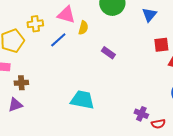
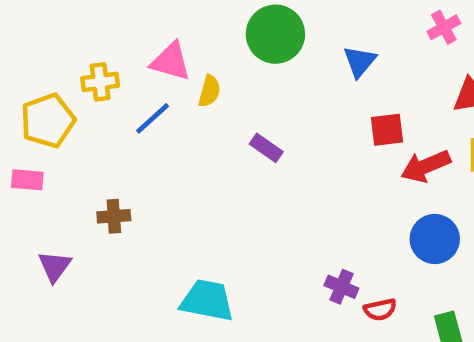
brown cross: (21, 83) -> (114, 216), moved
cyan trapezoid: (82, 100) -> (207, 300), moved
purple triangle: (15, 105) -> (55, 266), turned -35

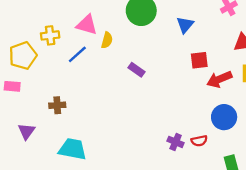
cyan trapezoid: (207, 300) -> (73, 149), moved
red semicircle: (380, 310) -> (199, 141), moved

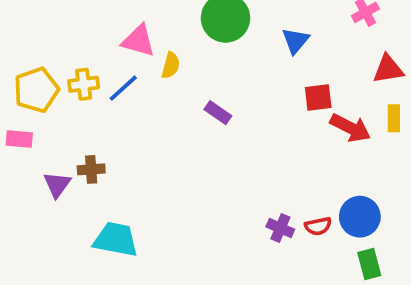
yellow cross: (50, 35) -> (84, 84), moved
red arrow: (219, 79) -> (350, 128), turned -130
blue circle: (224, 117) -> (360, 217), moved
purple triangle: (26, 131) -> (57, 185), moved

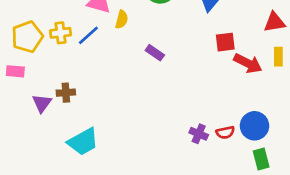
cyan trapezoid: (116, 239) -> (83, 142), turned 140

